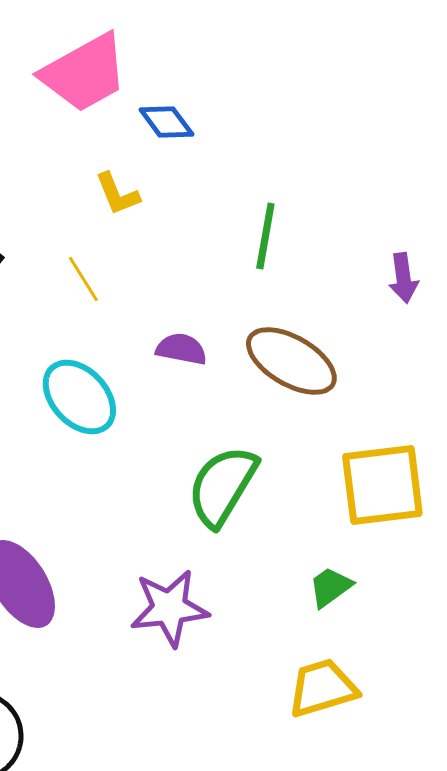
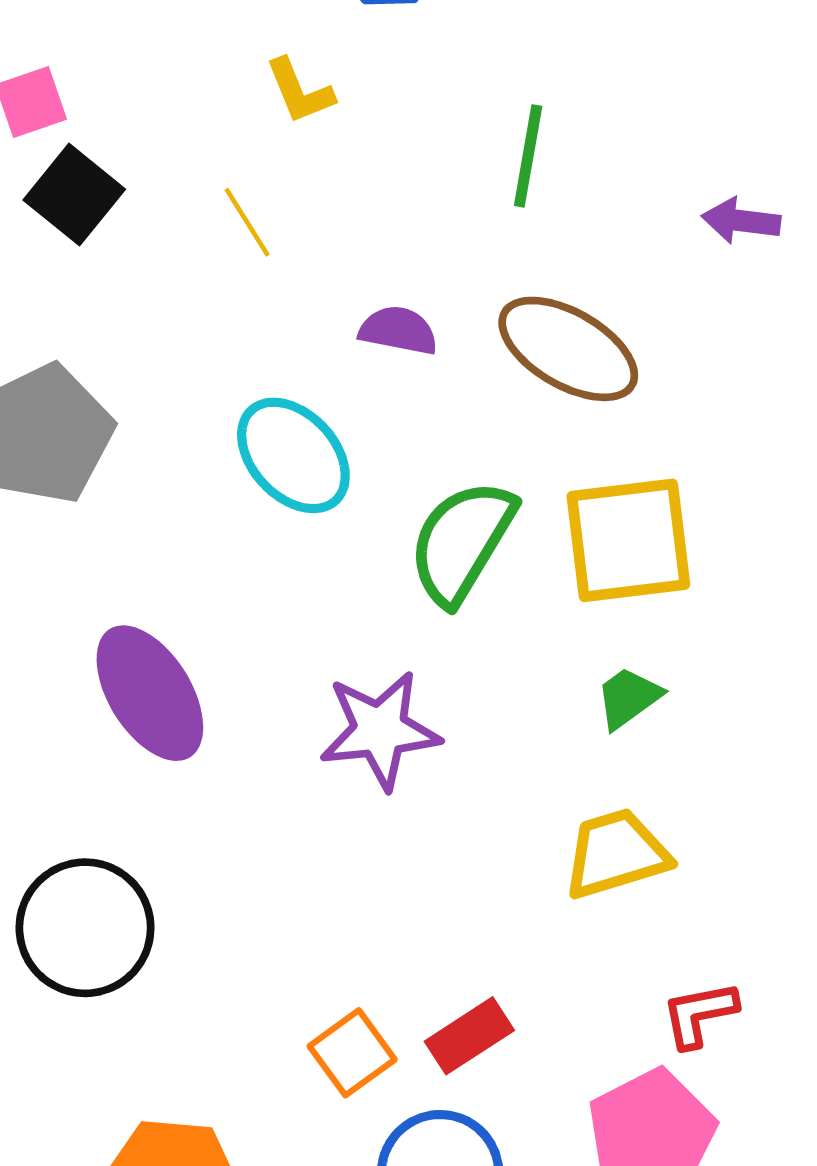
purple arrow: (403, 278) -> (741, 221), turned 105
cyan ellipse: (79, 397) -> (293, 455), moved
yellow square: (382, 485) -> (628, 540), moved

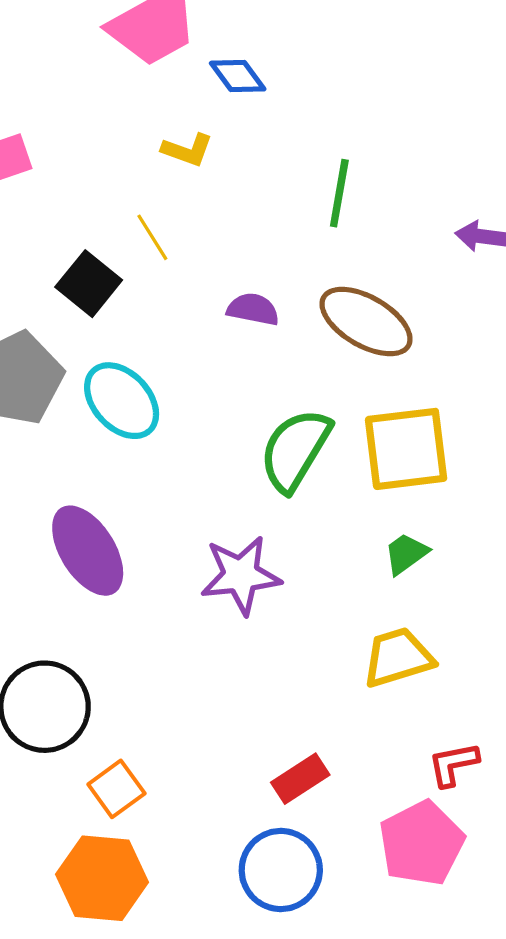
yellow L-shape: (300, 91) -> (187, 150), turned -48
black square: (74, 195) -> (89, 284), moved
cyan ellipse: (293, 455) -> (122, 401), moved
orange square: (352, 1053) -> (116, 789), moved

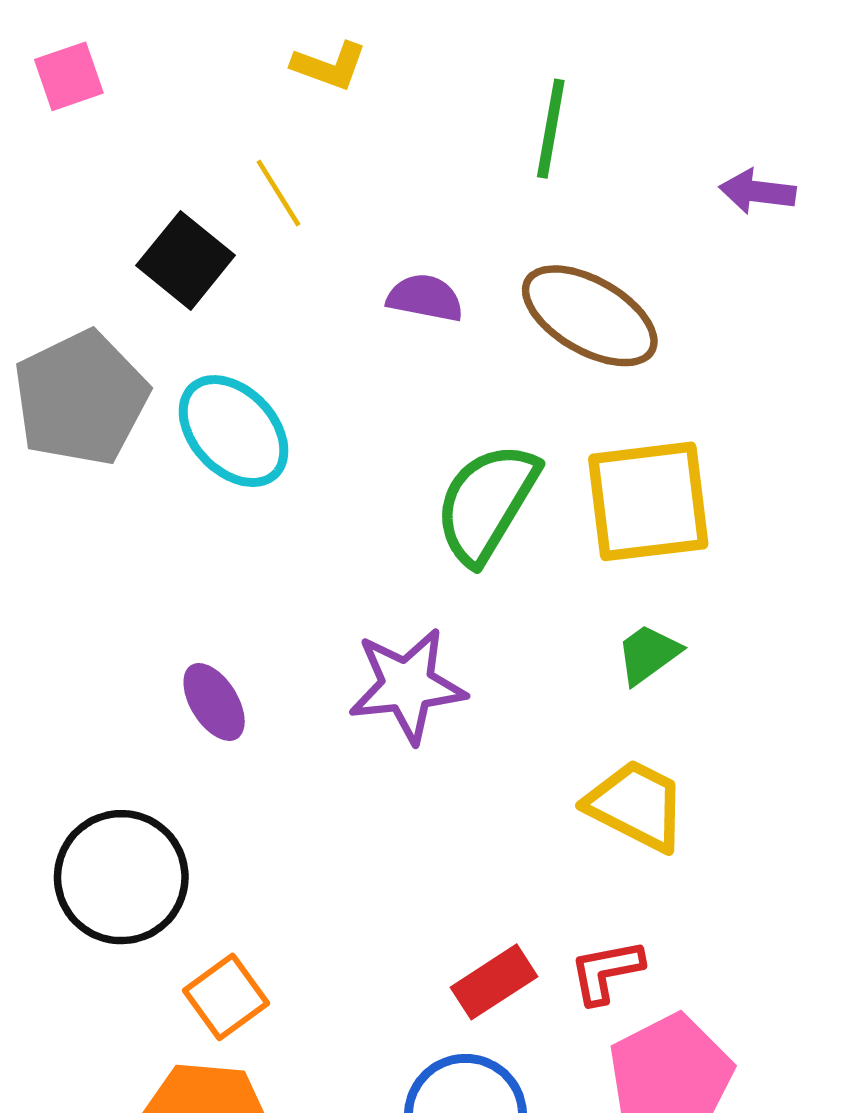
purple ellipse: (88, 551) -> (214, 702), moved, size x0.6
yellow trapezoid: (398, 657) -> (636, 805), turned 44
red L-shape: (453, 764) -> (606, 971), moved

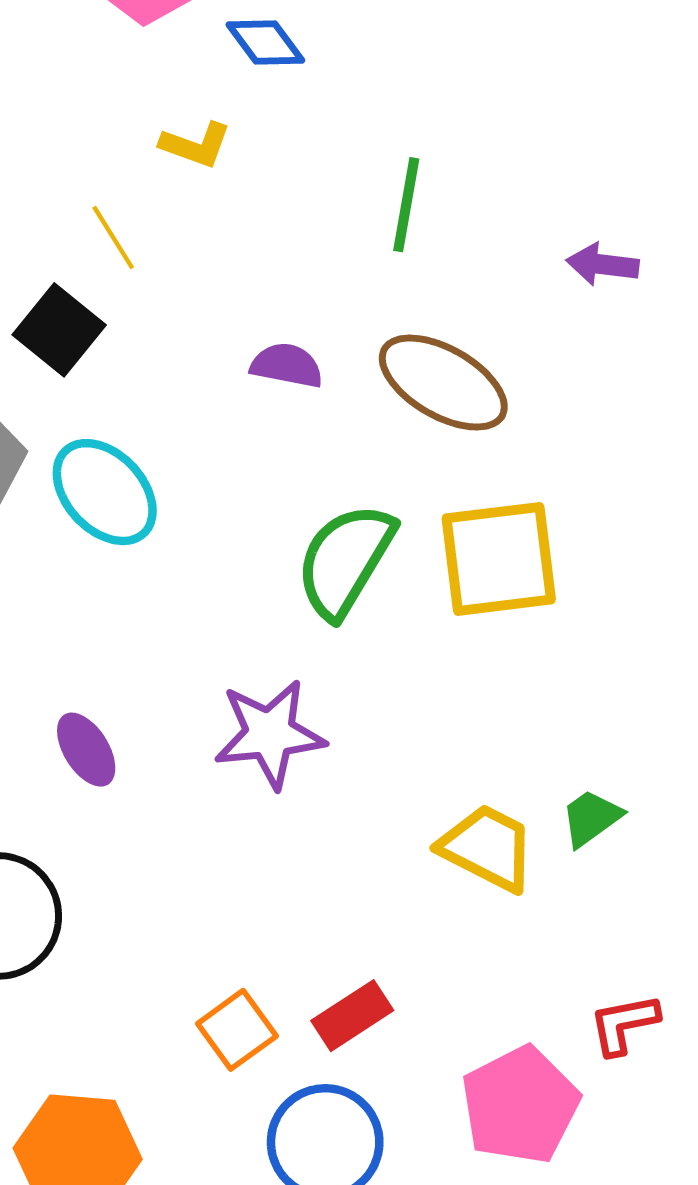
yellow line: (278, 193) -> (113, 237), moved
green trapezoid: (648, 654) -> (591, 818), moved
red L-shape: (606, 971) -> (624, 1024), moved
orange square: (226, 997) -> (237, 1030), moved

